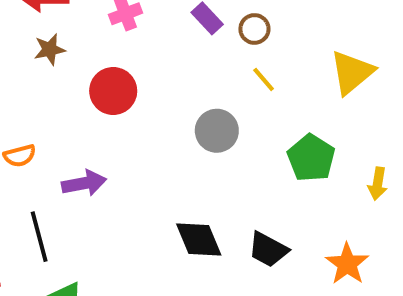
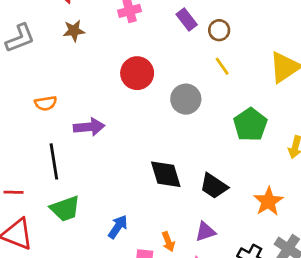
red circle: (113, 91) -> (137, 73), moved

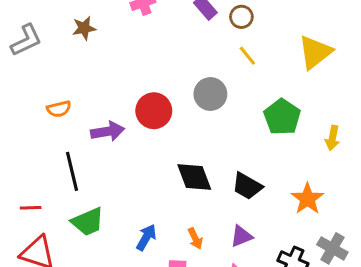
red circle: (137, 73) -> (154, 111), moved
orange arrow: (168, 242) -> (195, 238), moved

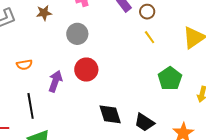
gray circle: (210, 94) -> (77, 34), moved
purple arrow: (108, 131) -> (55, 81), turned -65

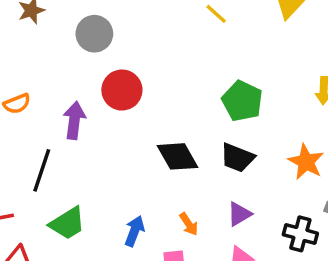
green pentagon: (170, 79) -> (242, 101), moved
black line: (31, 106) -> (42, 170), turned 40

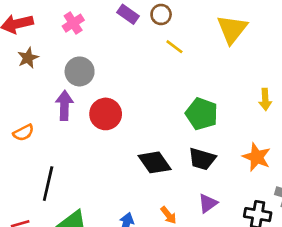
purple arrow: (74, 120) -> (64, 105), moved

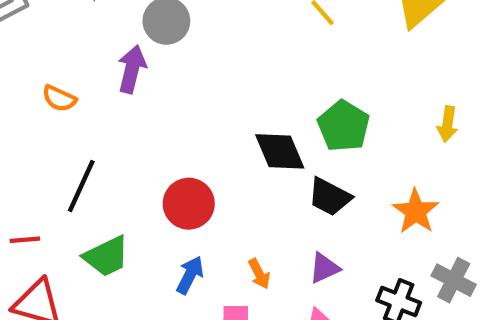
red circle: (106, 114) -> (189, 204), moved
orange semicircle: (23, 133) -> (59, 98), turned 40
black diamond: (155, 162) -> (280, 151), moved

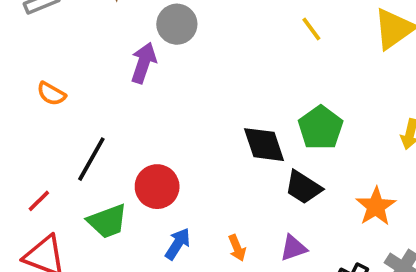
orange semicircle: (59, 98) -> (51, 94), moved
red circle: (189, 204) -> (157, 187), moved
red line: (25, 240) -> (39, 201), turned -45

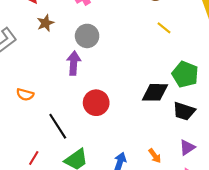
yellow line: (311, 29) -> (164, 28), moved
black diamond: (264, 145) -> (155, 92), turned -56
black line: (91, 159) -> (58, 126), turned -48
red circle: (157, 187) -> (96, 103), moved

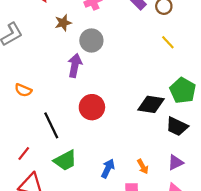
brown star: (45, 23) -> (63, 23), moved

